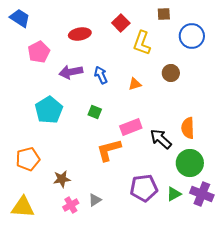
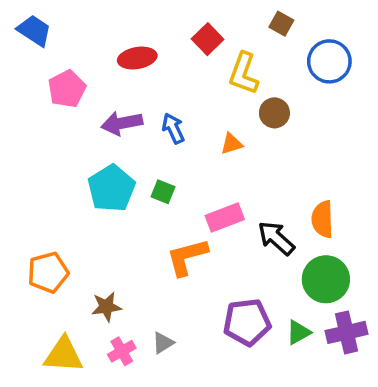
brown square: (164, 14) -> (281, 24), turned 32
brown circle: (171, 73) -> (274, 113), moved
cyan pentagon: (49, 110) -> (112, 188), moved
purple cross: (202, 194) -> (346, 332), turned -35
yellow triangle: (23, 207) -> (63, 355), moved

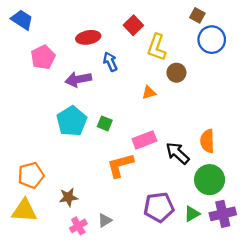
brown square: (281, 24) -> (197, 15), moved
blue arrow: (173, 128) -> (110, 62), moved
yellow triangle: (63, 355) -> (24, 211), moved

